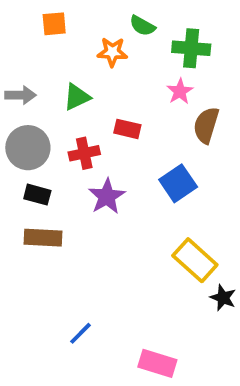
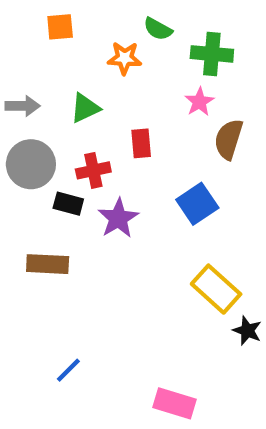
red rectangle: (127, 129) -> (141, 143), turned 72
black rectangle: (37, 195) -> (68, 204), moved
blue line: (80, 333) -> (68, 370), moved

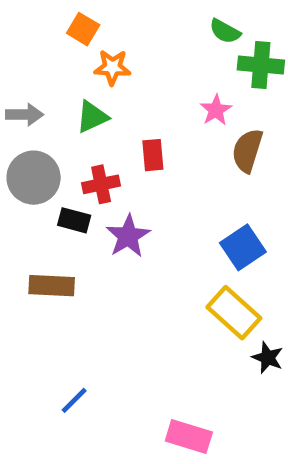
orange square: (60, 27) -> (83, 29), moved, turned 36
green semicircle: (158, 29) -> (225, 31), moved
green cross: (212, 54) -> (261, 65), moved
orange star: (125, 58) -> (112, 67), moved
blue square: (197, 204) -> (243, 247), moved

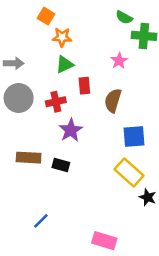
green triangle: (92, 117) -> (65, 64), moved
brown semicircle: (247, 151) -> (113, 100), moved
black rectangle: (74, 220) -> (61, 165), moved
blue square: (243, 247) -> (134, 136), turned 30

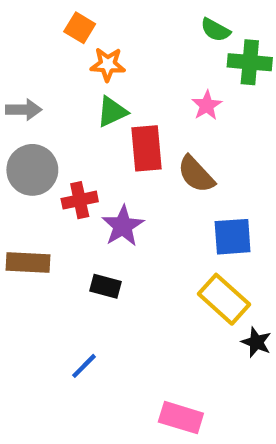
red rectangle: (84, 86) -> (146, 148), size x1.5
brown semicircle: (113, 100) -> (196, 174), turned -60
red cross: (56, 102) -> (80, 200), moved
brown rectangle: (29, 158) -> (28, 263), moved
blue line: (41, 221) -> (84, 366), moved

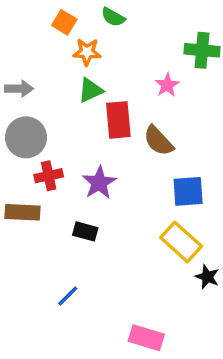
green semicircle: (215, 30) -> (113, 17), moved
red cross: (80, 200) -> (49, 176), moved

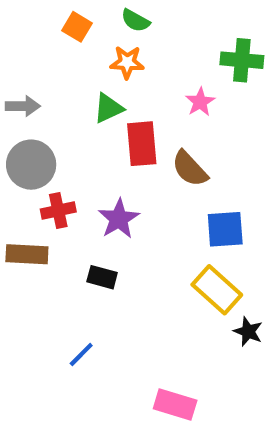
orange star: (87, 52) -> (127, 62), moved

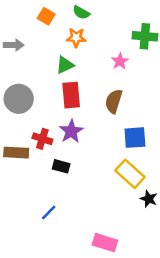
gray arrow: (23, 106) -> (14, 45), moved
red rectangle: (142, 144) -> (71, 95), moved
brown semicircle: (190, 169) -> (114, 101), turned 60
red cross: (58, 210) -> (42, 139), moved, turned 30

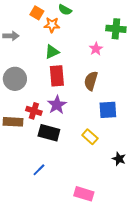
orange star: (76, 38) -> (52, 25), moved
black rectangle: (61, 166) -> (49, 133), size x1.5
yellow rectangle: (130, 174) -> (90, 137), moved, size x0.7

